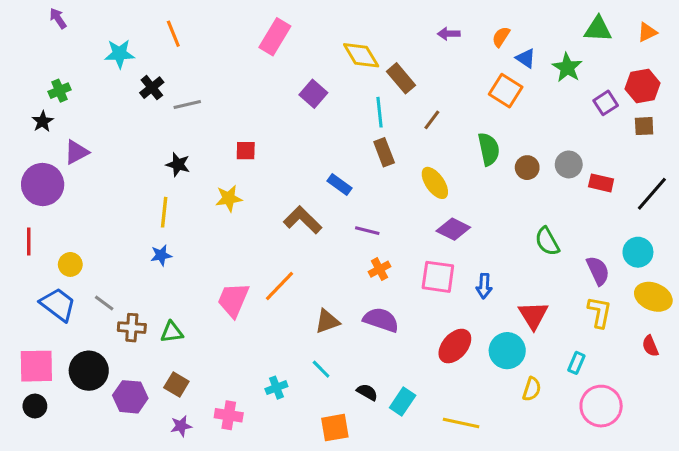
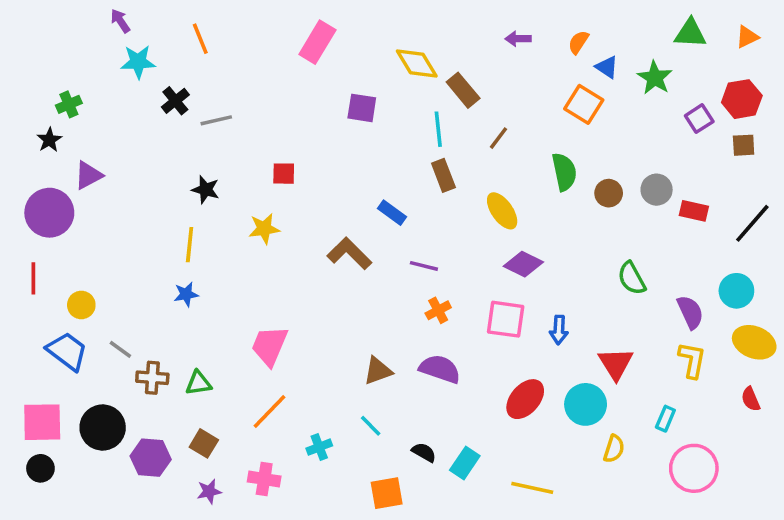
purple arrow: (58, 18) -> (120, 21), moved
purple square: (313, 94) -> (362, 108), turned -32
orange line: (280, 286) -> (269, 412), moved

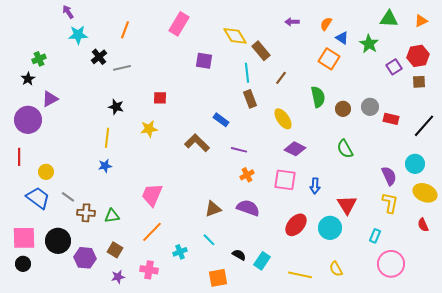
orange line: (200, 39) -> (125, 30), moved, turned 42
green semicircle: (632, 278) -> (345, 149), moved
yellow semicircle: (614, 449) -> (336, 269), moved, turned 133

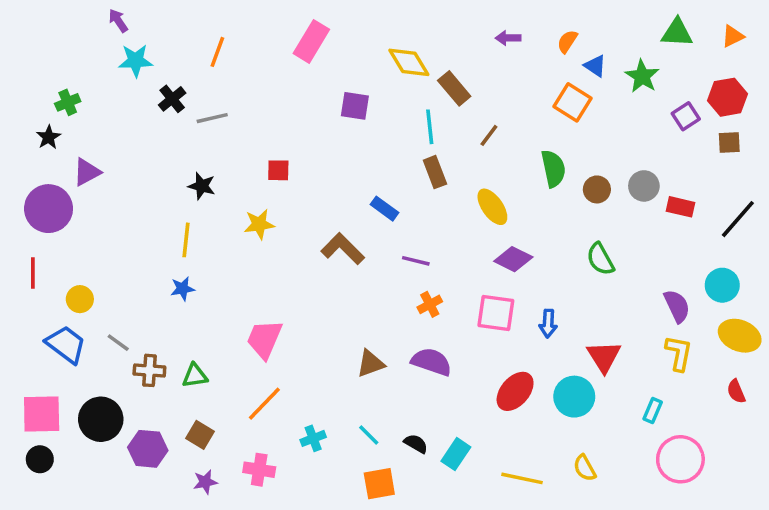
cyan line: (209, 240) -> (369, 435), moved

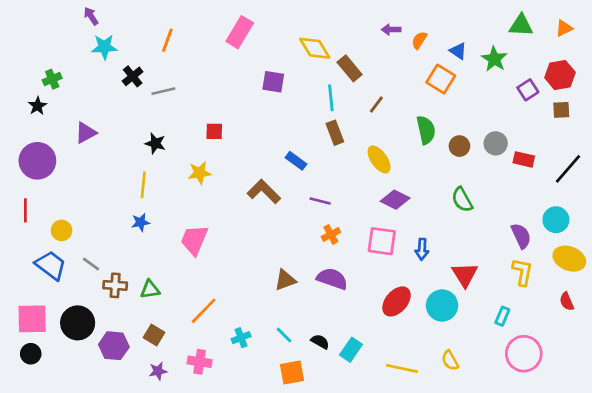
orange semicircle: (567, 41) -> (419, 40), moved
purple triangle: (87, 172) -> (86, 133), moved
pink trapezoid: (264, 339) -> (194, 240), moved

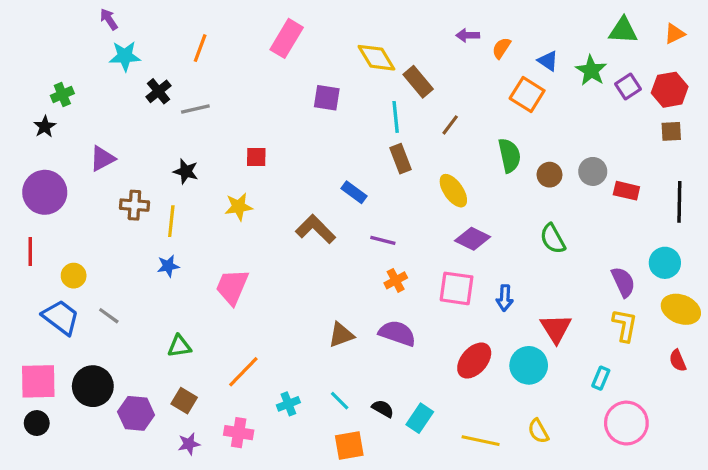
purple square: (528, 90) -> (628, 87), moved
black line: (568, 169) -> (679, 202), turned -40
brown cross: (115, 285) -> (134, 205), moved

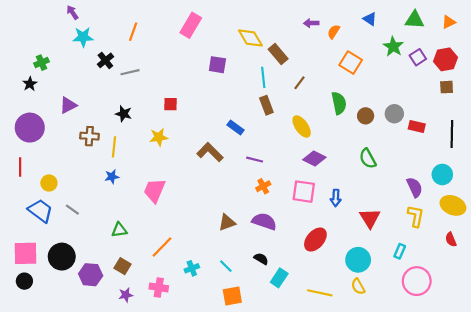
blue triangle: (548, 61) -> (370, 19), moved
cyan circle: (529, 365) -> (358, 260), moved
black semicircle: (383, 409) -> (261, 259), moved

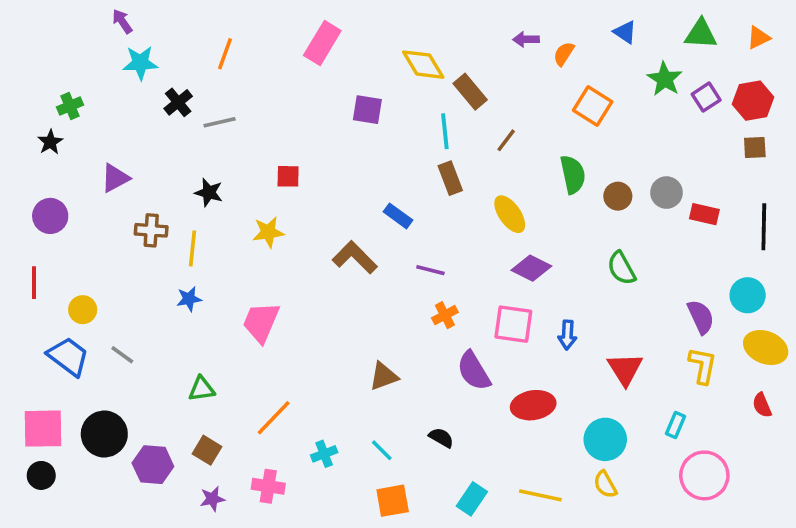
purple circle: (30, 128) -> (50, 216), size x0.7
purple semicircle: (264, 221) -> (474, 371), moved, turned -140
red ellipse: (315, 240) -> (533, 405), turned 40
cyan rectangle: (279, 278) -> (472, 499), moved

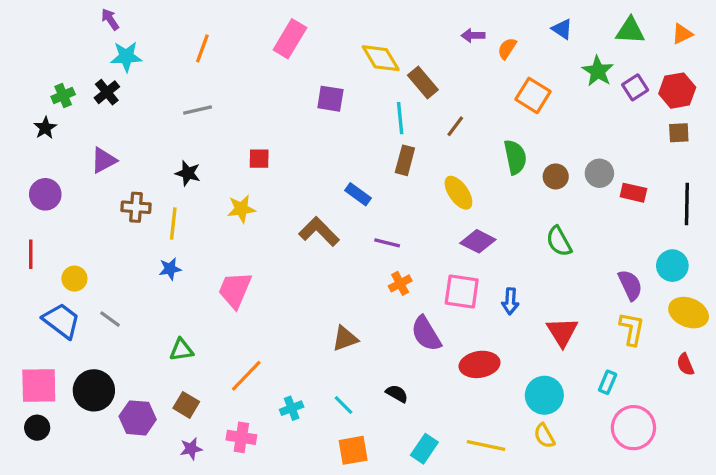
black cross: (178, 102) -> (107, 92), moved
brown rectangle: (450, 178) -> (405, 160), turned 36

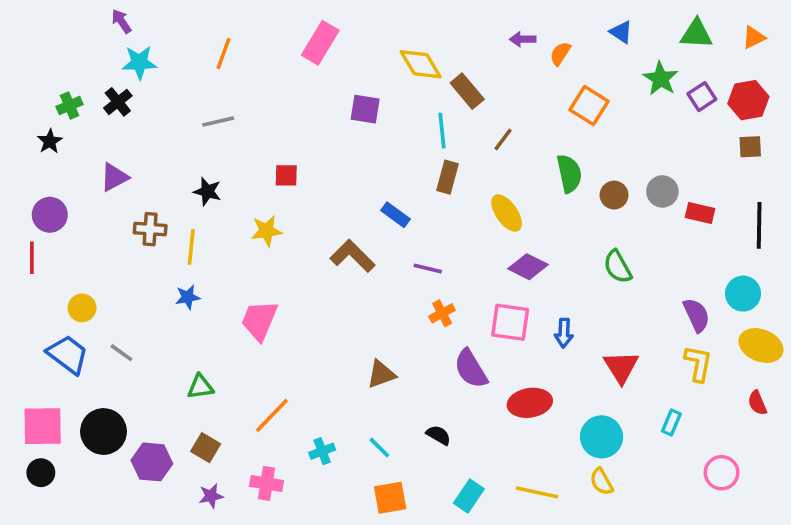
red line: (31, 254) -> (32, 258), moved
pink circle: (633, 428) -> (722, 473), moved, size x0.7

